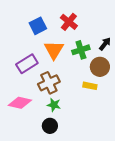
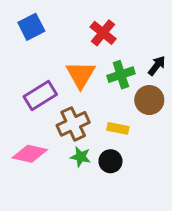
blue square: (38, 26) -> (31, 27), moved
yellow rectangle: (90, 86) -> (118, 128), moved
black circle: (50, 126) -> (110, 161), moved

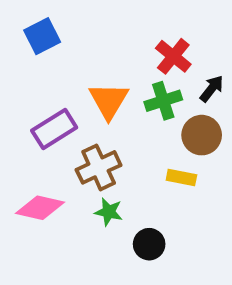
red cross: (103, 33) -> (173, 56), moved
yellow rectangle: (118, 128) -> (181, 177), moved
black circle: (110, 161) -> (149, 244), moved

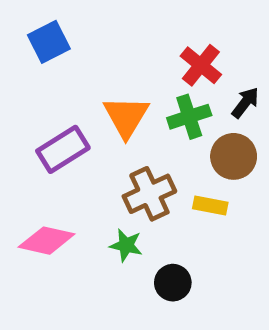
brown cross: (99, 167) -> (149, 194), moved

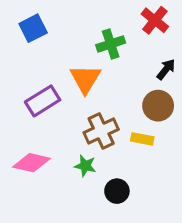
red cross: (201, 65) -> (155, 20), moved
green cross: (189, 117) -> (111, 44), moved

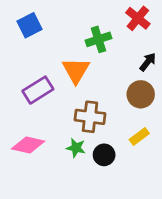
brown cross: (101, 131) -> (90, 117), turned 32
yellow rectangle: (142, 139) -> (139, 137), moved, turned -48
black circle: (117, 191) -> (104, 155), moved

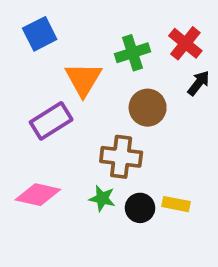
red cross: (138, 18) -> (185, 43), moved
orange triangle: (76, 70) -> (83, 79), moved
brown circle: (141, 94) -> (148, 108), moved
yellow rectangle: (139, 137) -> (176, 204), moved, turned 48

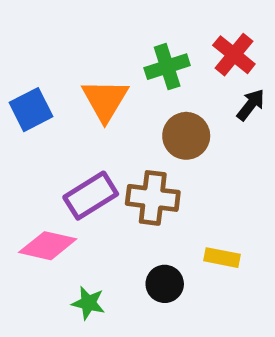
blue square: (40, 34) -> (31, 110), moved
purple rectangle: (51, 121) -> (91, 196), moved
green star: (102, 198) -> (88, 303), moved
black circle: (140, 208) -> (165, 284), moved

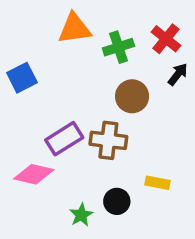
orange triangle: (105, 100) -> (74, 29), moved, turned 51
green star: (88, 303) -> (81, 215), moved, turned 30

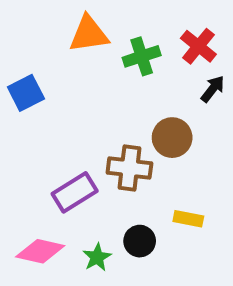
brown circle: (132, 96) -> (172, 138), moved
purple rectangle: (64, 139) -> (75, 192), moved
pink diamond: (34, 174) -> (40, 251), moved

